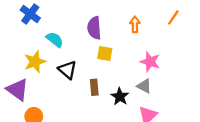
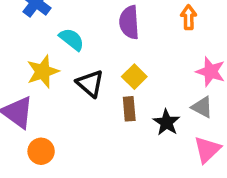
yellow square: (105, 54) -> (134, 77), moved, turned 35

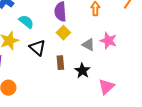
yellow square: (134, 77) -> (63, 33), moved
gray triangle: (202, 107) -> (88, 45), moved

